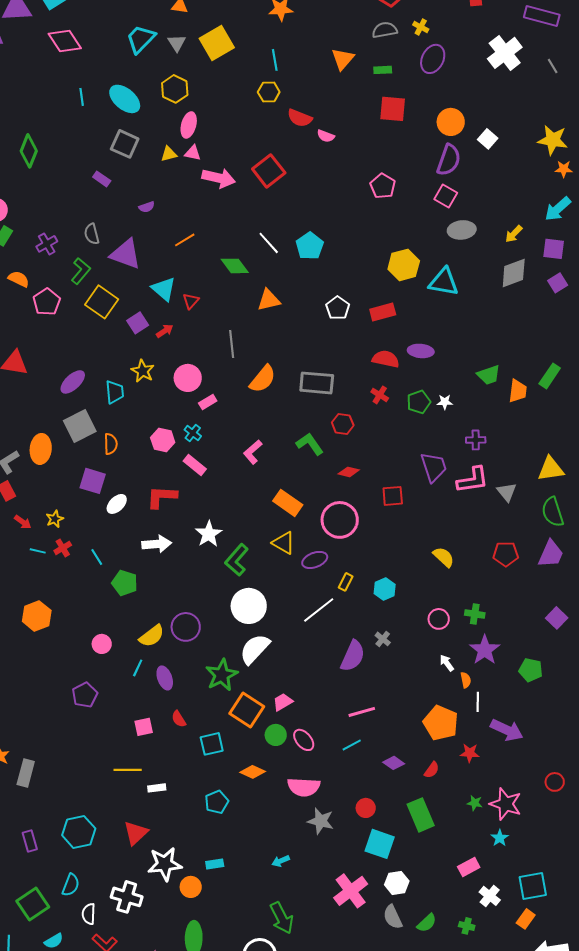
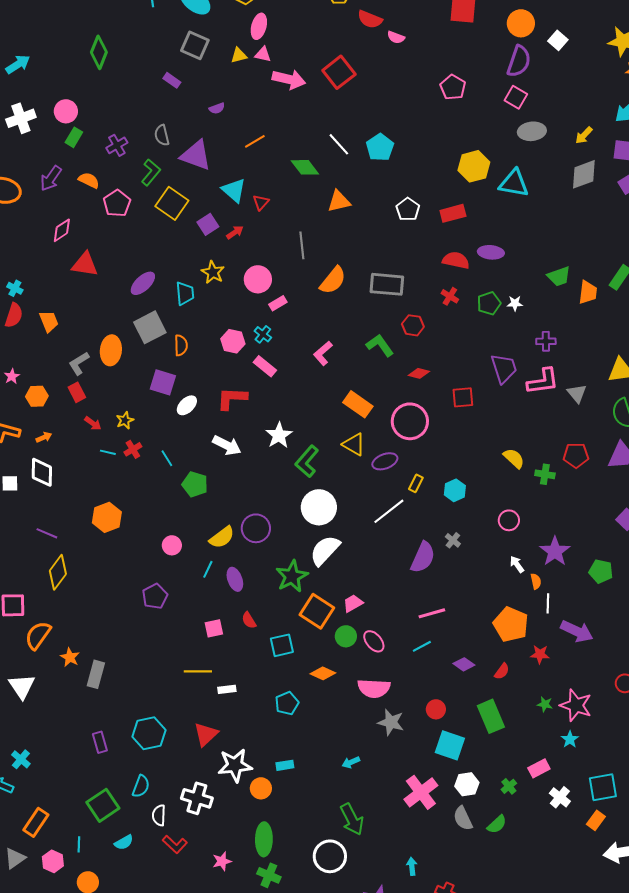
white arrow: (157, 544) -> (227, 445), turned 32
green cross: (475, 614) -> (545, 474), moved
green cross: (467, 926) -> (509, 786), moved, turned 35

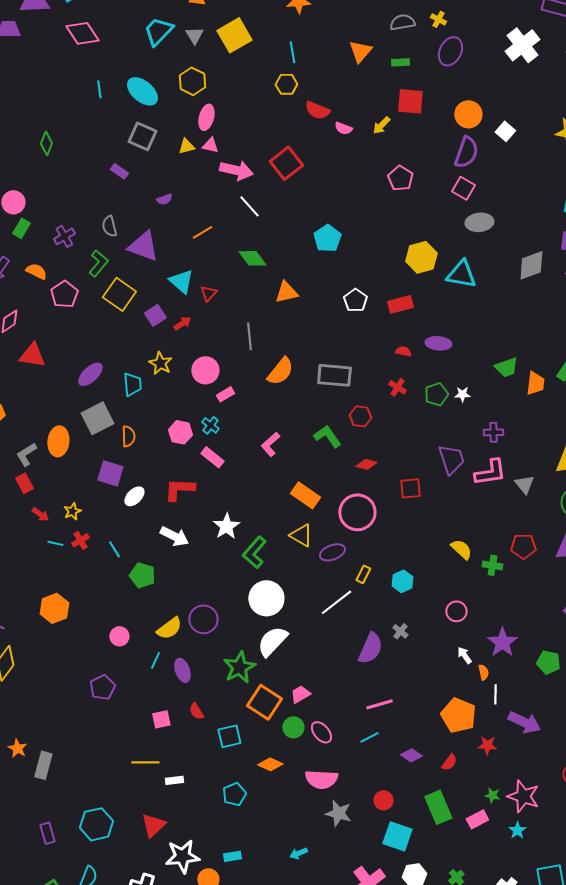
green diamond: (99, 52) -> (46, 143), size x0.7
yellow arrow: (584, 135) -> (381, 125), moved
white line: (339, 144) -> (249, 206), moved
red semicircle: (456, 260) -> (403, 351), size x0.6
pink rectangle: (539, 768) -> (477, 819), moved

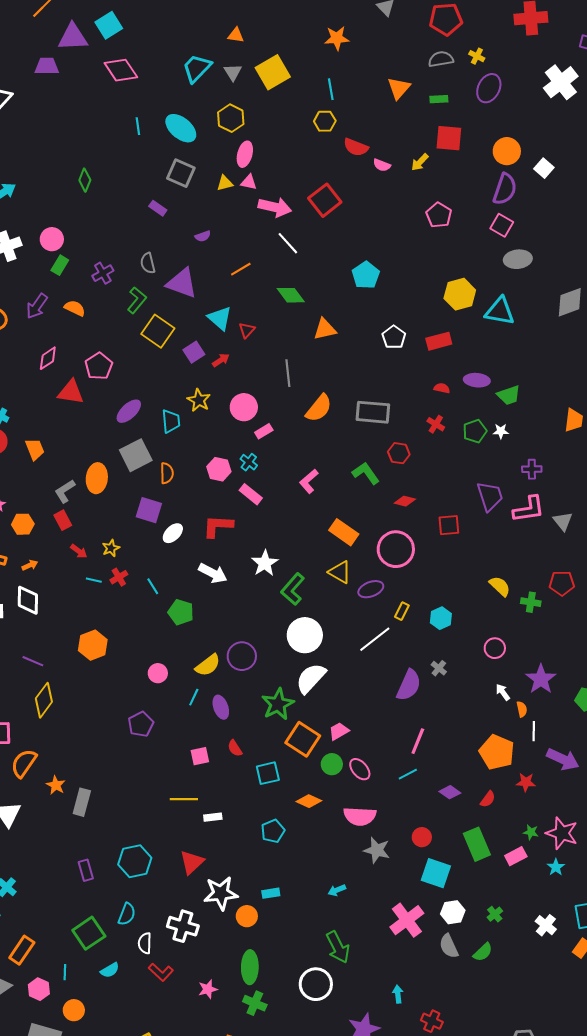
pink pentagon: (64, 294) -> (99, 366), moved
green trapezoid: (506, 367) -> (509, 395), moved
pink line: (379, 704) -> (418, 741), turned -52

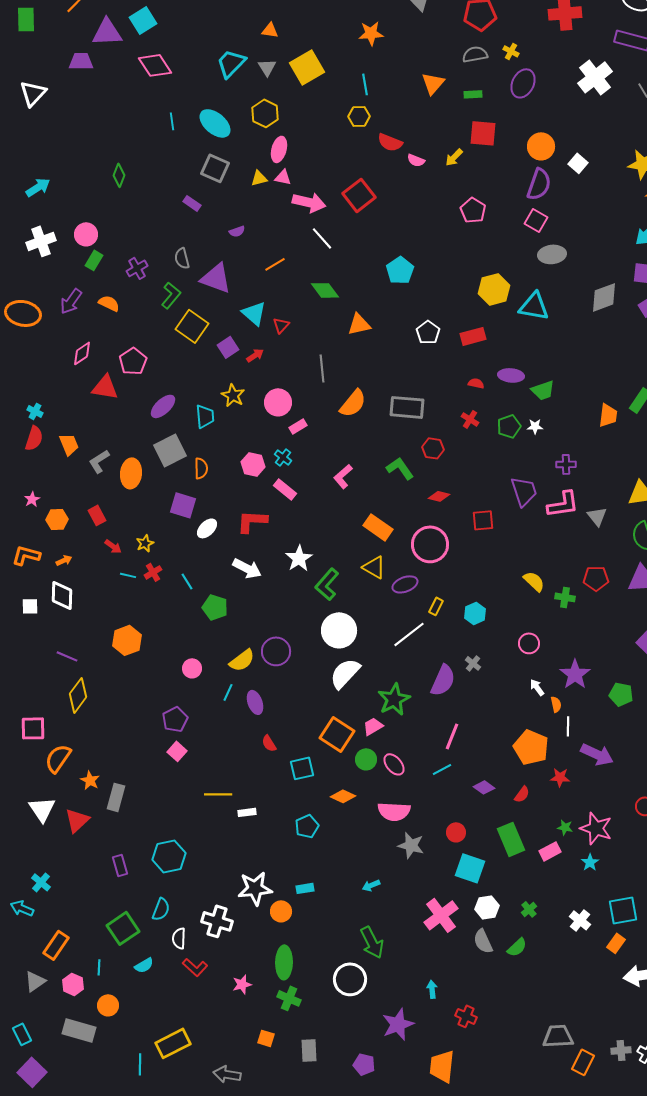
gray L-shape: (65, 491) -> (99, 461), moved
green star: (278, 704) -> (394, 699), moved
pink square: (200, 756) -> (177, 751), moved, turned -36
red triangle: (192, 862) -> (77, 820), moved

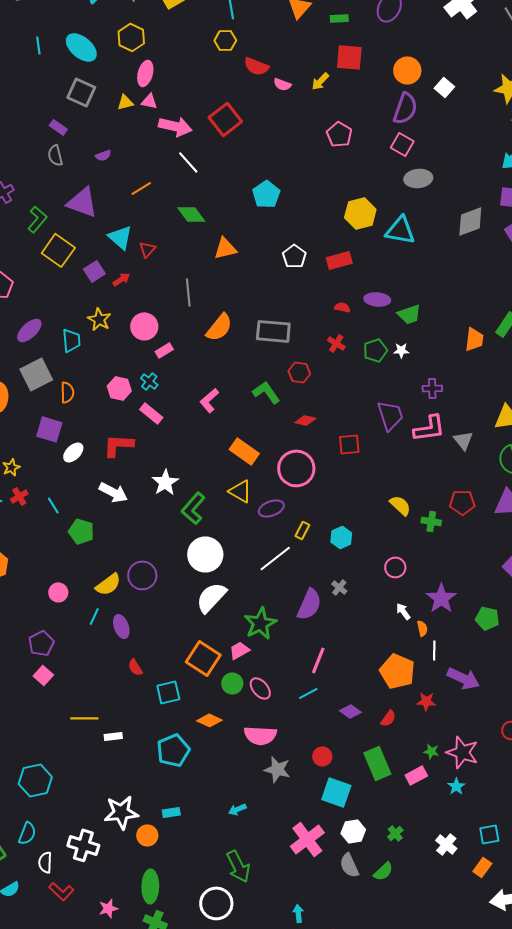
gray semicircle: (182, 258) -> (55, 155), moved
cyan pentagon: (307, 826) -> (173, 750), size x1.4
cyan square: (623, 910) -> (489, 834), size x0.7

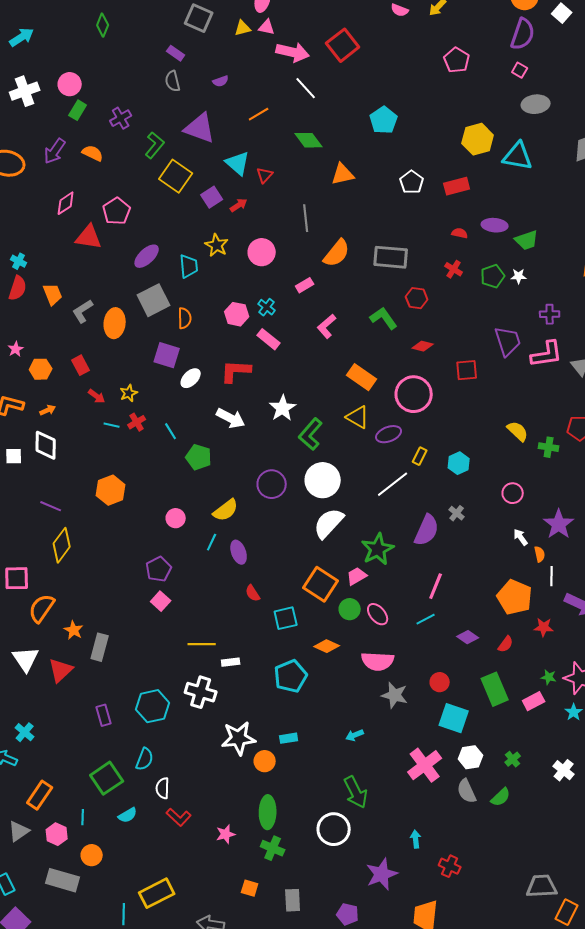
pink square: (402, 144) -> (520, 70), size x0.7
pink rectangle: (164, 350) -> (305, 285), moved
purple circle: (142, 575) -> (272, 484), moved
white cross: (83, 845) -> (201, 692), moved

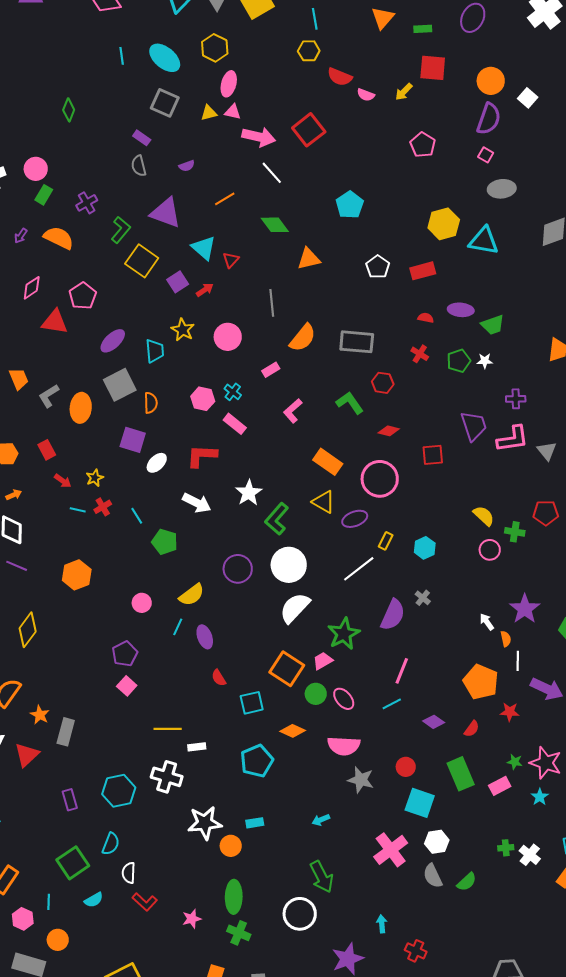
purple arrow: (55, 151) -> (21, 236), size x0.6
orange semicircle: (93, 153) -> (59, 238), size x1.4
pink circle: (513, 493) -> (490, 550), moved
purple line: (51, 506) -> (17, 566), moved
green cross: (513, 759) -> (506, 848), moved, turned 35

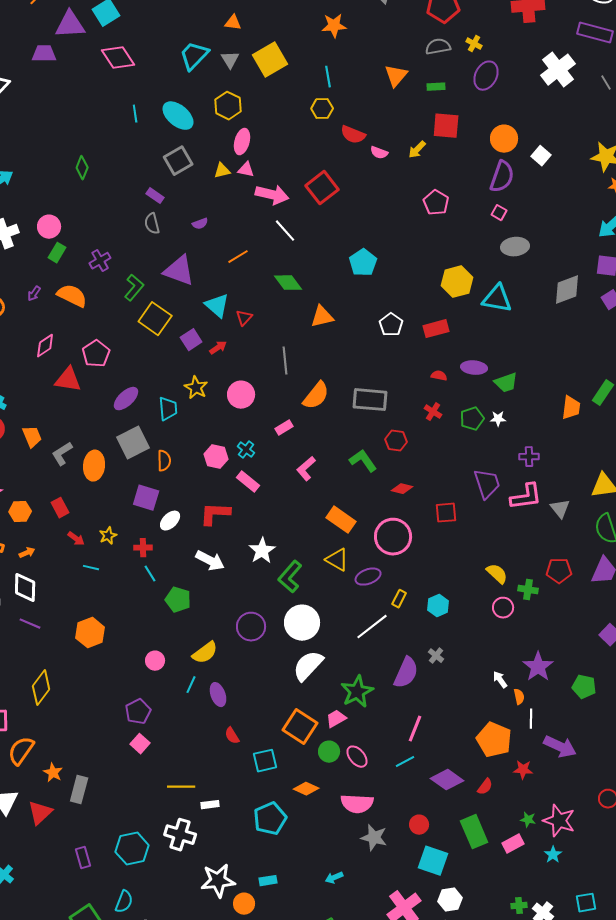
gray square: (165, 103) -> (178, 161), turned 36
red cross: (103, 507) -> (143, 548), moved, turned 30
purple diamond: (434, 722) -> (447, 780), size x1.5

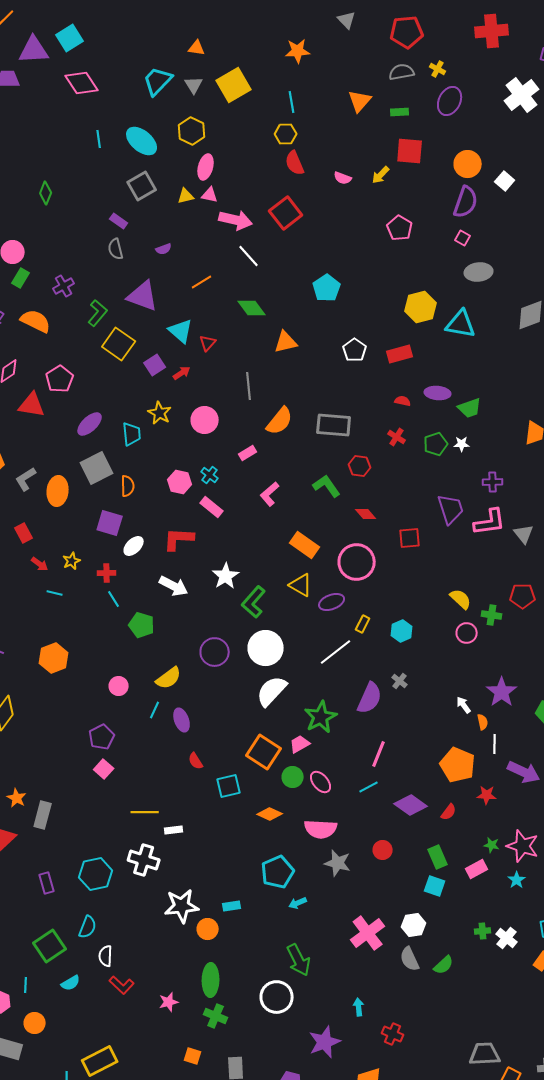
red semicircle: (353, 135) -> (295, 163), moved, turned 45
red diamond: (402, 489) -> (366, 514), turned 35
cyan pentagon: (270, 819) -> (278, 872), moved
green rectangle: (474, 832) -> (438, 857), size x0.7
cyan square: (433, 861) -> (435, 886), moved, size x0.7

